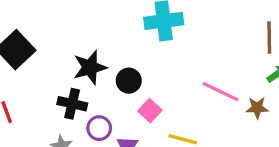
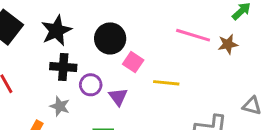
black star: (90, 67) -> (56, 31), moved
black circle: (129, 81) -> (110, 38), size x1.4

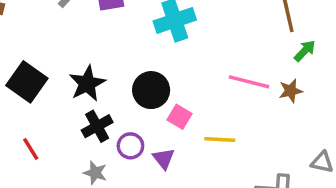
black cross: (63, 67) -> (97, 126), turned -30

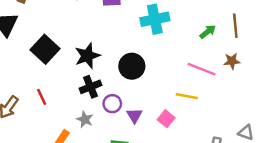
green arrow: (305, 51) -> (208, 32), moved
brown star: (291, 91) -> (232, 61), moved
pink square: (179, 117) -> (166, 119), moved
yellow line: (220, 140) -> (187, 96), moved

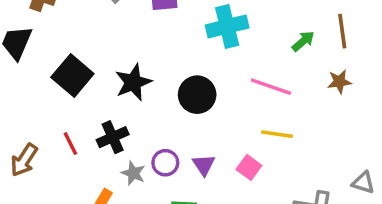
pink line: (202, 69) -> (271, 87), moved
black cross: (91, 87) -> (113, 137), moved
purple circle: (112, 104) -> (165, 163), moved

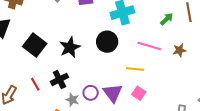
brown star: (339, 82) -> (179, 50), moved
black circle: (197, 95) -> (107, 42), moved
yellow line: (277, 134) -> (135, 69), moved
purple triangle: (204, 165) -> (113, 93), size x1.5

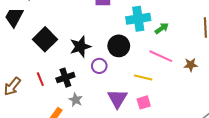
green arrow: (167, 19) -> (162, 28), moved
purple circle: (91, 93) -> (99, 66), moved
pink square: (139, 93) -> (144, 102), turned 32

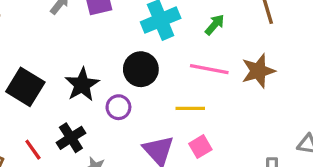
green arrow: (162, 28) -> (215, 25), moved
brown star: (191, 65) -> (258, 71), size x1.5

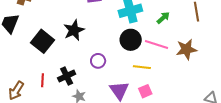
black circle: (141, 69) -> (131, 40), moved
black star: (82, 85) -> (74, 30), moved
red line: (33, 150) -> (42, 80), turned 32

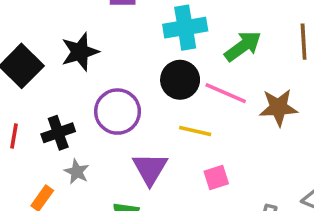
green arrow: (163, 18) -> (243, 46), size x1.5
purple circle: (98, 61) -> (118, 112), size x1.6
pink square: (145, 91) -> (216, 178), moved

